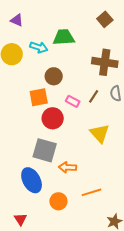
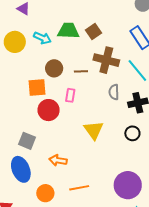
brown square: (105, 19) -> (93, 31), moved
brown line: (94, 96) -> (81, 71), moved, turned 48
pink rectangle: (73, 101) -> (70, 95), turned 64
gray square: (45, 150) -> (27, 141), moved, size x0.7

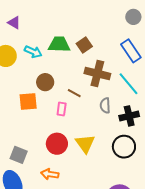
brown line: (81, 71) -> (74, 93), moved, turned 32
red circle: (49, 110) -> (57, 144), moved
black circle: (132, 133) -> (124, 147), size x1.5

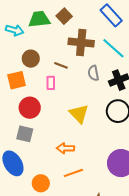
red circle: (57, 144) -> (30, 108), moved
gray square: (19, 155) -> (25, 134), moved
orange arrow: (50, 174) -> (65, 148), moved

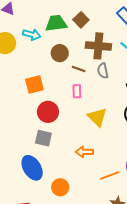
brown circle: (31, 59) -> (60, 53), moved
gray semicircle: (93, 73) -> (103, 71), moved
pink rectangle: (51, 83) -> (77, 91), moved
orange line: (73, 173) -> (110, 175), moved

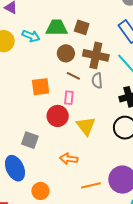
brown square: (81, 20) -> (82, 27), turned -35
brown circle: (60, 53) -> (66, 53), moved
orange square: (34, 85) -> (41, 87), moved
red circle: (48, 112) -> (58, 116), moved

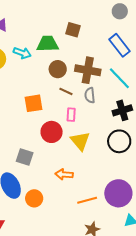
brown square: (82, 27) -> (73, 30), moved
pink rectangle: (69, 98) -> (71, 115), moved
orange circle: (40, 191) -> (34, 198), moved

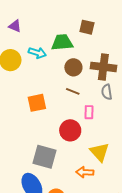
brown line: (66, 91) -> (73, 91), moved
orange square: (33, 103) -> (37, 103), moved
yellow triangle: (80, 141) -> (100, 152), moved
gray square: (25, 157) -> (45, 157), size x1.4

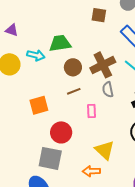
brown square: (87, 27) -> (99, 15), moved
brown cross: (103, 67) -> (103, 65), turned -30
brown line: (73, 91) -> (74, 91), turned -40
red circle: (70, 130) -> (61, 132), moved

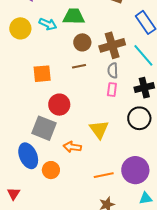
pink rectangle: (91, 111) -> (112, 90), moved
orange arrow: (91, 171) -> (72, 147), moved

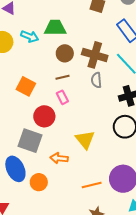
brown cross: (112, 45) -> (95, 55), turned 35
orange square: (42, 74) -> (26, 86), turned 36
pink rectangle: (112, 90) -> (62, 97), moved, turned -32

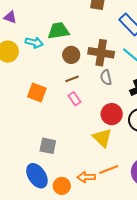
red circle: (44, 116) -> (112, 114), moved
gray square: (30, 141) -> (48, 146), size x0.7
orange arrow: (59, 158) -> (86, 177), moved
orange line: (92, 185) -> (109, 169), moved

